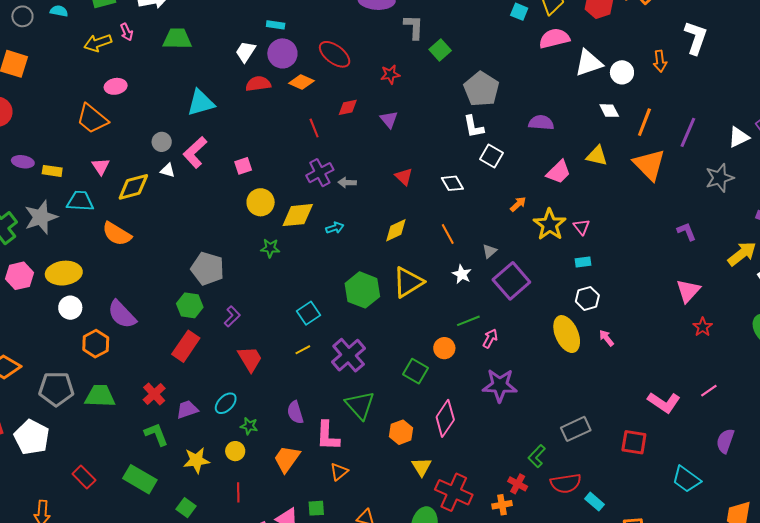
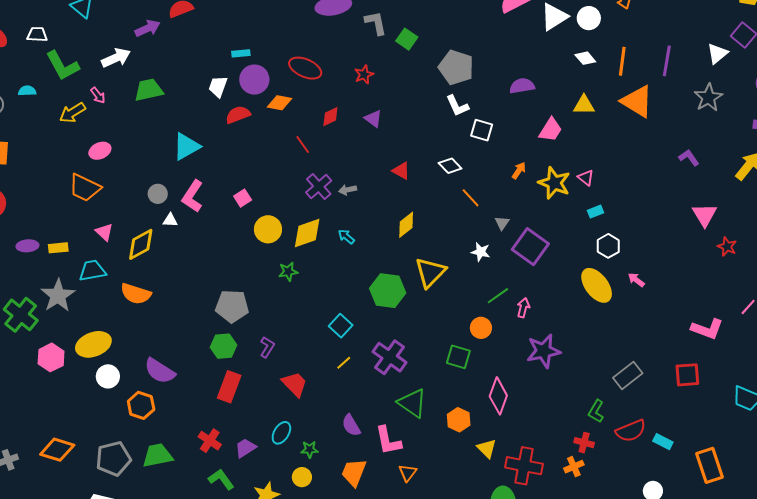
cyan arrow: (335, 228) -> (346, 237), turned -108
orange line: (448, 234) -> (471, 198), moved

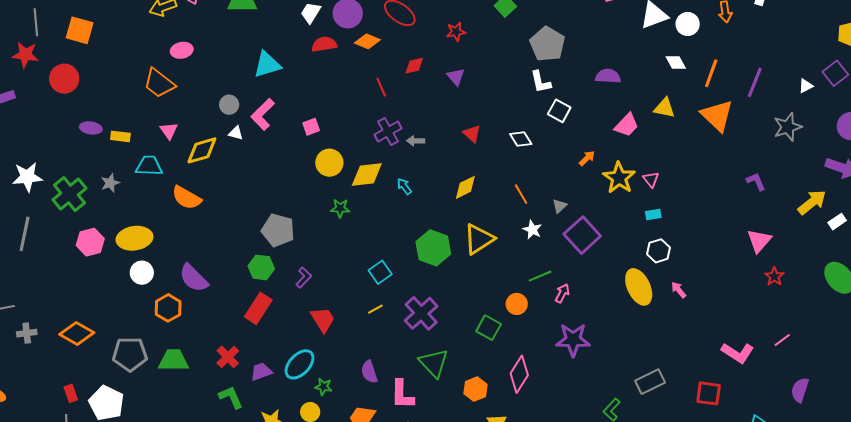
white triangle: (717, 54) -> (806, 86), size x0.7
orange line: (471, 198) -> (521, 194), moved
gray star: (58, 295) -> (110, 183), size x0.6
cyan ellipse: (281, 433) -> (300, 364), size x1.4

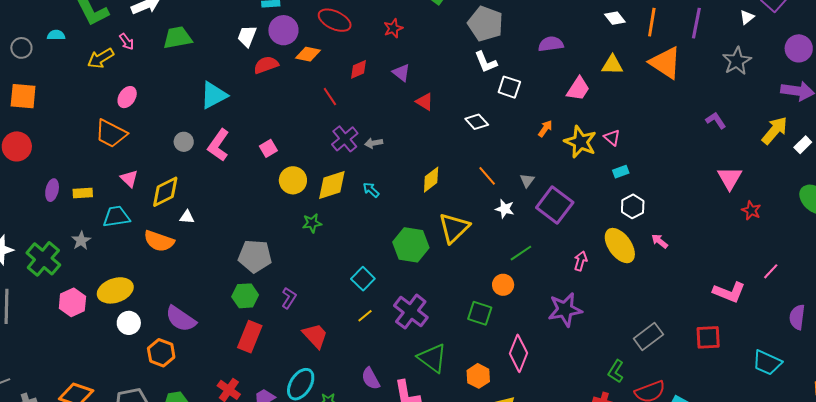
pink ellipse: (182, 50) -> (127, 97), turned -35
purple ellipse: (91, 128) -> (52, 190), turned -75
white triangle: (236, 133) -> (187, 217), moved
red triangle: (472, 134) -> (424, 102), moved
pink arrow: (562, 293) -> (581, 261), moved

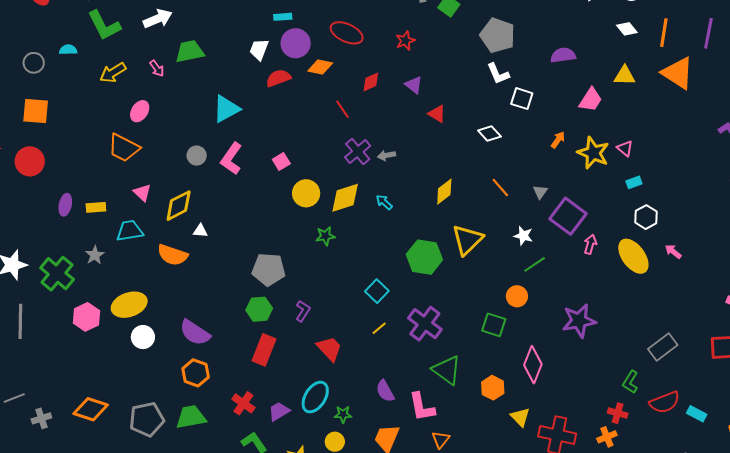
pink arrow: (127, 42) -> (157, 68), moved
white star: (505, 209) -> (523, 236), moved
pink arrow: (581, 261) -> (590, 244), moved
orange hexagon: (161, 353) -> (196, 373), moved

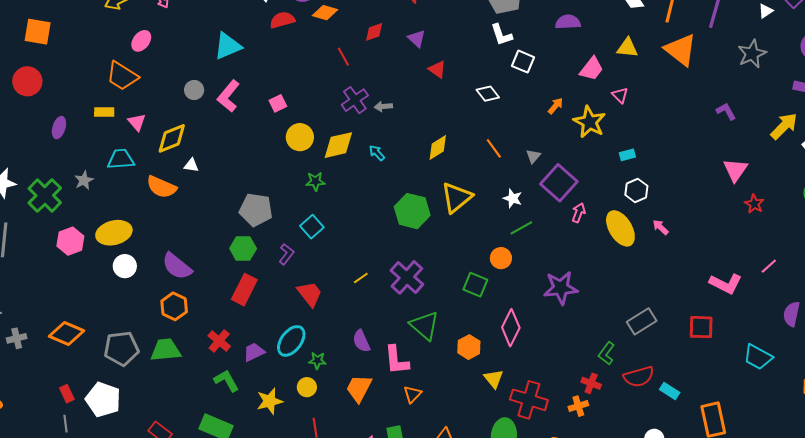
pink triangle: (625, 148) -> (620, 95), moved
yellow rectangle: (96, 207) -> (104, 112), moved
cyan square: (377, 291) -> (312, 227), moved

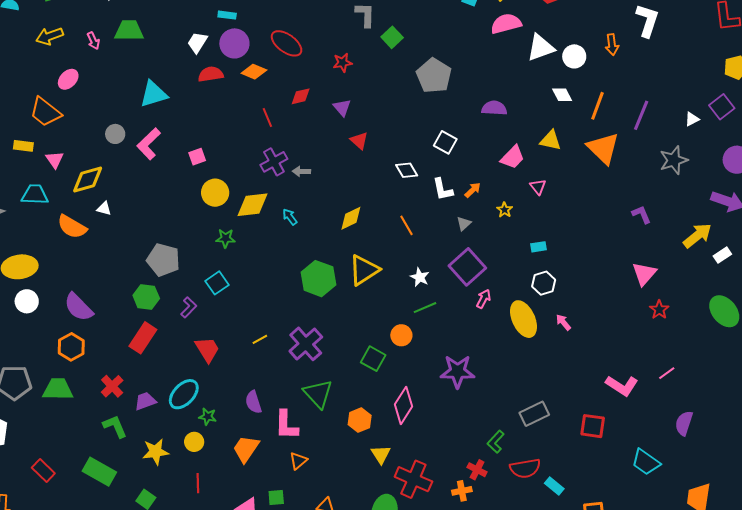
white L-shape: (501, 35) -> (443, 189), moved
yellow star: (589, 122) -> (505, 210), size x0.5
gray triangle: (533, 156) -> (464, 224), moved

